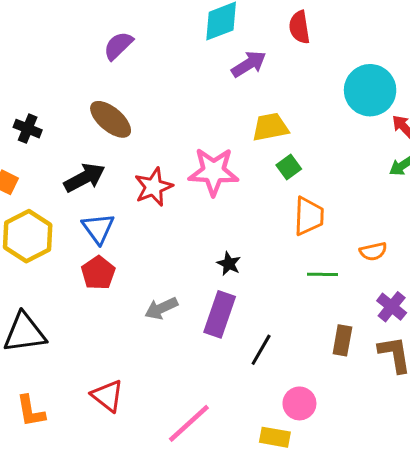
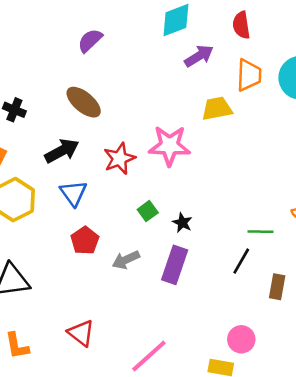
green square: (289, 167) -> (148, 211), moved
orange trapezoid: (309, 216) -> (249, 75), moved
red pentagon: (98, 273) -> (85, 241), moved
black line: (261, 350) -> (241, 261), moved

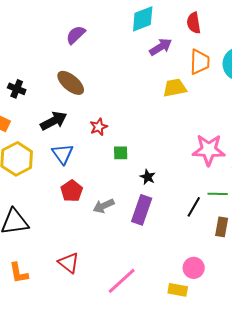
pink star: (169, 146) -> (209, 150), moved
red star: (119, 159) -> (99, 127), size x0.7
green square: (148, 211) -> (121, 153), moved, turned 35
green line: (261, 232) -> (218, 194), moved

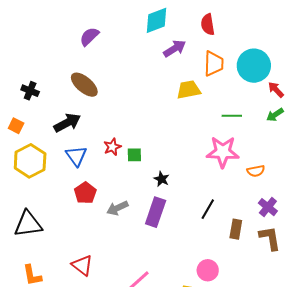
red star: (99, 127) -> (112, 147), moved
green line: (218, 194) -> (232, 116), moved

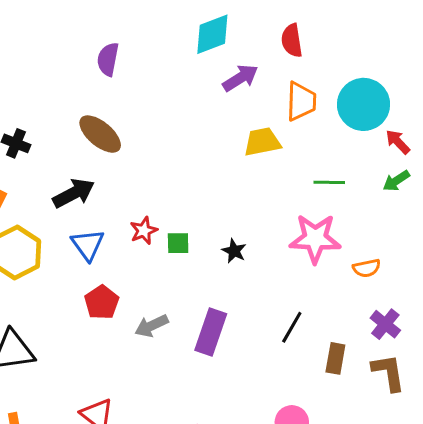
purple semicircle: (89, 36) -> (108, 59), turned -35
black star: (162, 179) -> (234, 251), moved

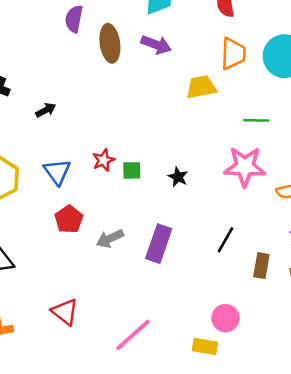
purple arrow: (240, 78) -> (156, 45), moved, turned 52
brown ellipse: (100, 134) -> (110, 43), moved, turned 42
black arrow: (74, 193) -> (46, 110), moved, size x0.6

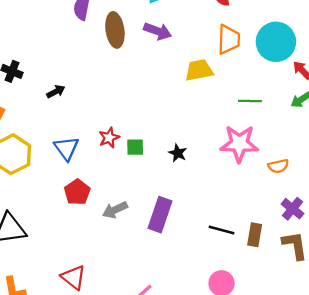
black line: (225, 240) -> (222, 230), moved, turned 75

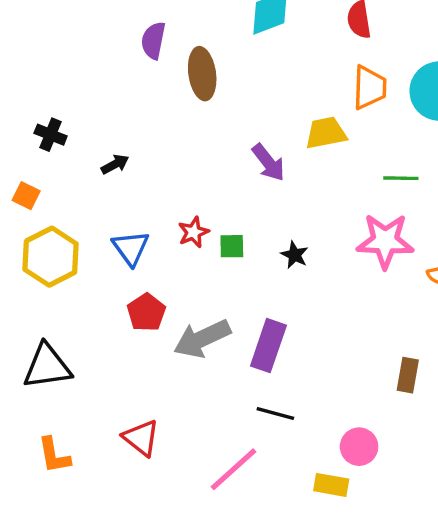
purple arrow: (158, 31) -> (268, 163), moved, turned 32
gray arrow: (115, 210) -> (202, 339), size x1.5
black line: (222, 230) -> (275, 413), moved

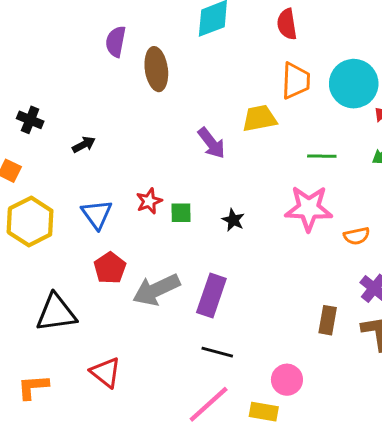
black triangle: (47, 366) -> (56, 313), moved
orange L-shape: (54, 455) -> (33, 387), turned 96
pink line: (234, 469) -> (209, 404), moved

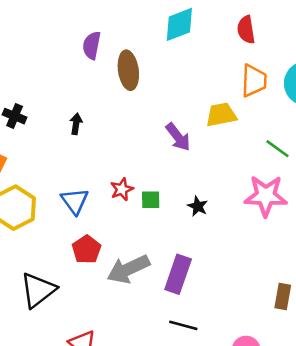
black arrow: (84, 145) -> (76, 124), moved, turned -54
green line: (322, 156) -> (277, 149), turned 35
black triangle: (56, 313) -> (38, 290), turned -30

